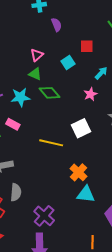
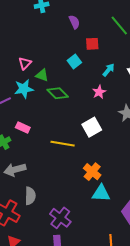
purple semicircle: (56, 25) -> (74, 22), moved
pink triangle: (37, 55) -> (25, 63), moved
cyan star: (20, 97) -> (24, 89), moved

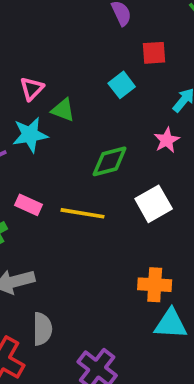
green diamond: (58, 93) -> (110, 161), moved, turned -60
yellow line: (63, 144) -> (83, 213), moved
orange cross: (92, 172) -> (155, 285), turned -36

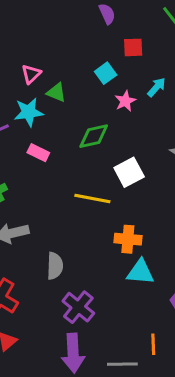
pink star: (167, 140) -> (125, 101), moved
pink rectangle: (28, 205) -> (38, 153), moved
yellow line: (83, 213) -> (92, 199), moved
gray semicircle: (42, 329) -> (55, 266), moved

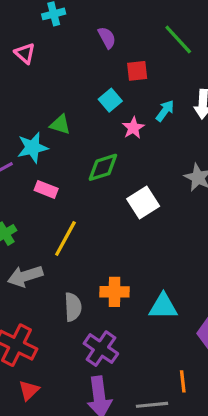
pink triangle: (31, 74) -> (25, 53), moved, turned -30
yellow line: (92, 199) -> (65, 239), moved, turned -68
orange cross: (128, 239) -> (114, 292), moved

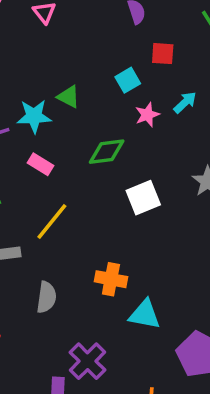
orange cross: (114, 292) -> (111, 279), moved
purple cross: (101, 349) -> (87, 361), moved

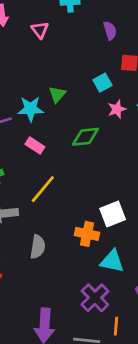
green triangle: (69, 97) -> (57, 94), turned 42
white square: (143, 198) -> (113, 214), moved
purple cross: (87, 361) -> (95, 298), moved

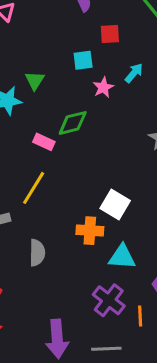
cyan square: (102, 83) -> (83, 60), turned 30
pink rectangle: (35, 146) -> (44, 142), moved
white square: (113, 214) -> (115, 204), turned -30
orange line: (116, 326) -> (140, 316), moved

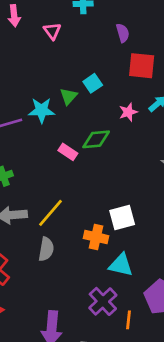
red square: (110, 34) -> (142, 66), size x1.5
cyan square: (83, 60) -> (93, 83), moved, turned -36
yellow line: (34, 188) -> (51, 213), moved
white square: (115, 204) -> (122, 218), turned 35

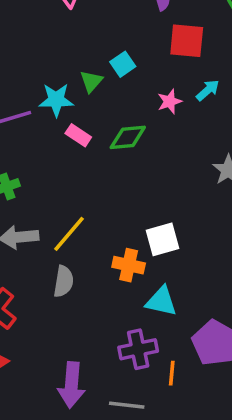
pink rectangle: (68, 152) -> (78, 135), moved
purple cross: (103, 301) -> (138, 349), turned 32

